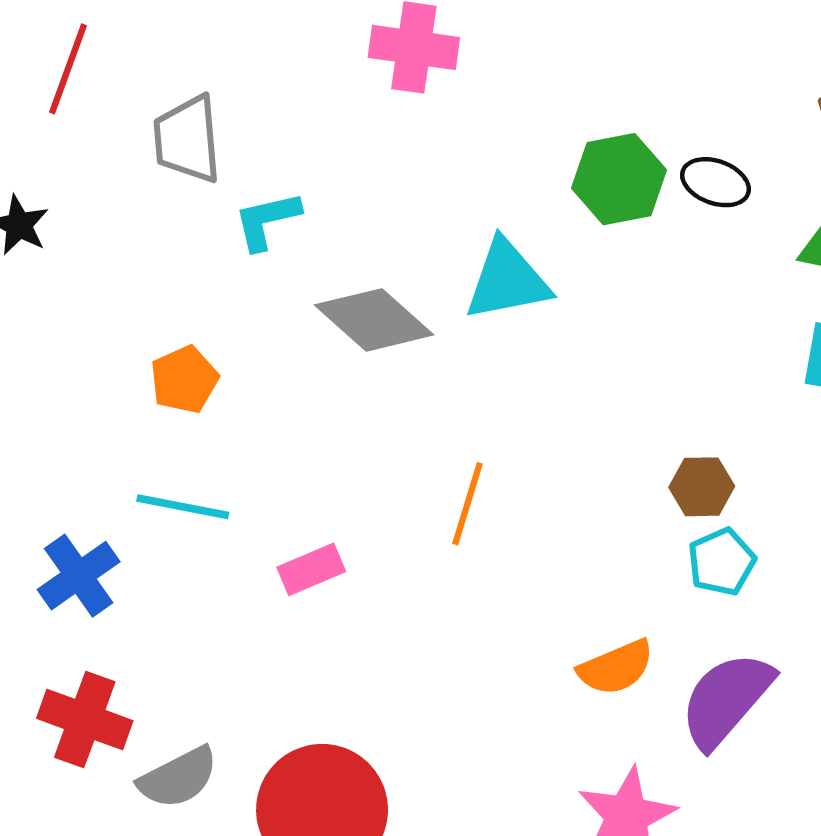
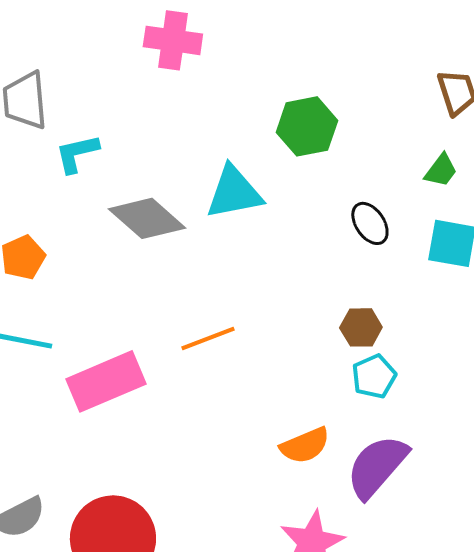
black ellipse: (715, 182) -> (370, 223), moved, turned 36
orange line: (467, 504) -> (208, 338), turned 52
pink rectangle: (311, 569) -> (106, 381), size x1.8

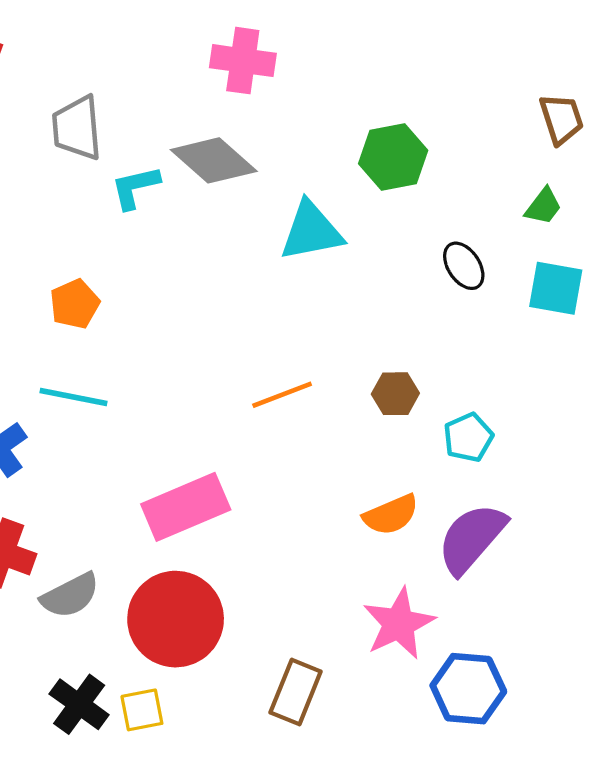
gray diamond: (147, 218) -> (214, 160), moved
brown hexagon: (361, 327) -> (395, 394), moved
pink rectangle: (106, 381) -> (186, 507), moved

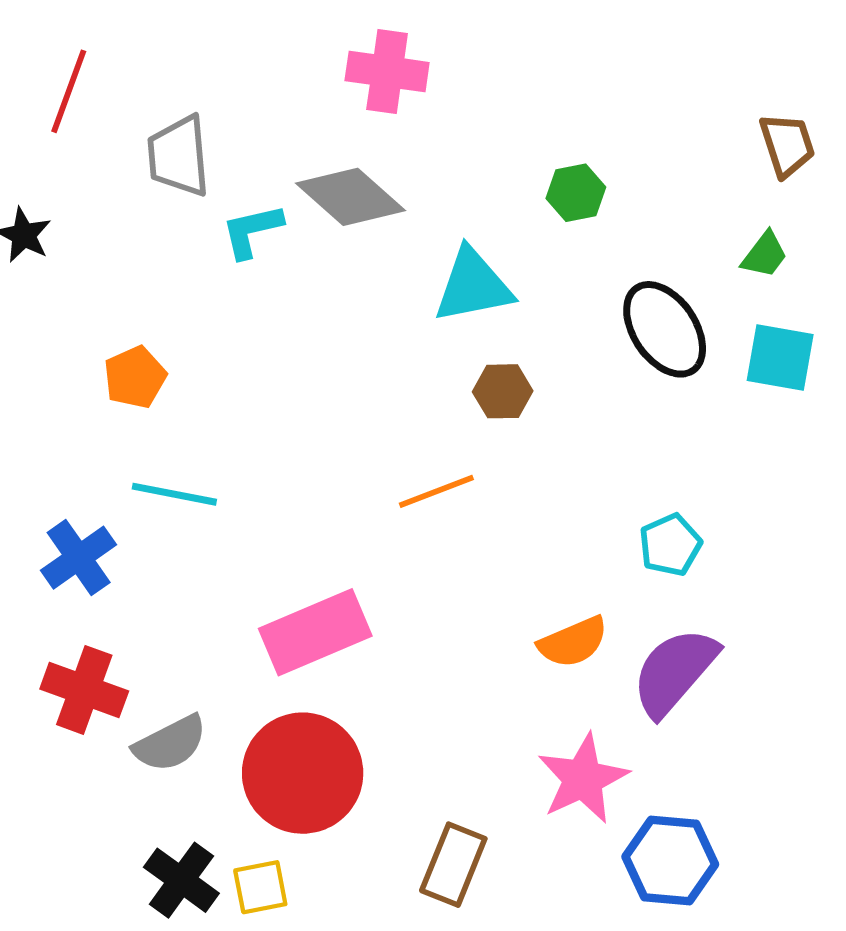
green hexagon: (393, 157) -> (576, 193), size x0.7
black ellipse: (464, 266) -> (665, 329), size x1.6
orange pentagon: (75, 304) -> (135, 377), moved
brown hexagon: (395, 394) -> (503, 391), moved

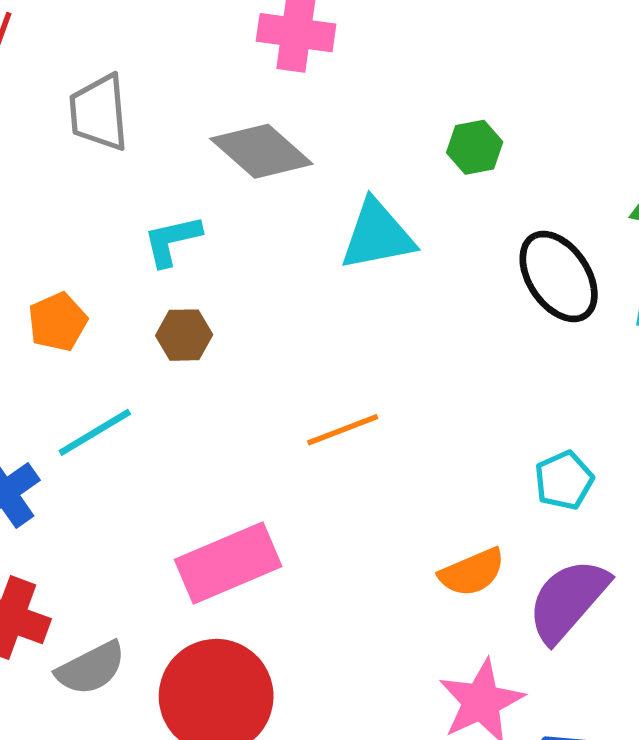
cyan L-shape: (252, 231) -> (172, 241), moved
brown hexagon: (503, 391) -> (184, 335), moved
cyan line: (174, 494) -> (95, 432), turned -42

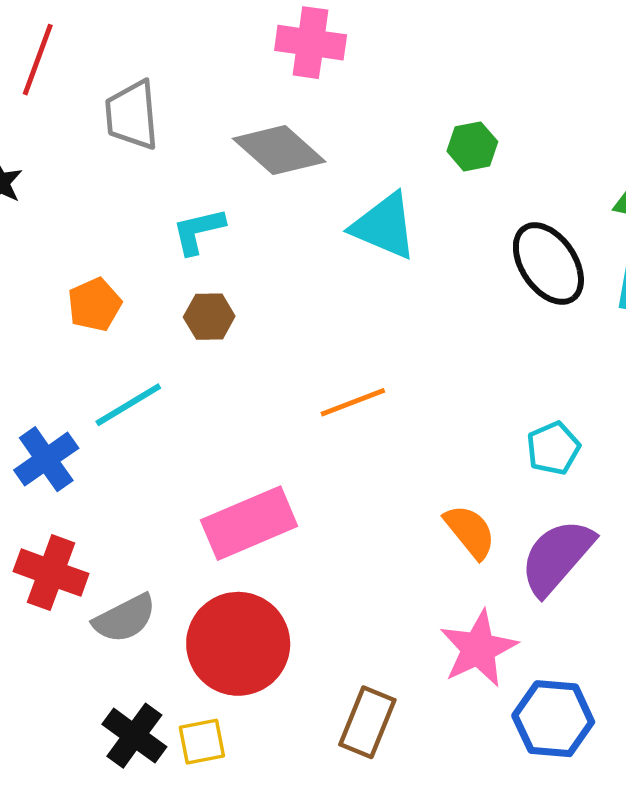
cyan triangle: (377, 235) -> (384, 226), turned 34
orange semicircle: (472, 572) -> (470, 532), turned -106

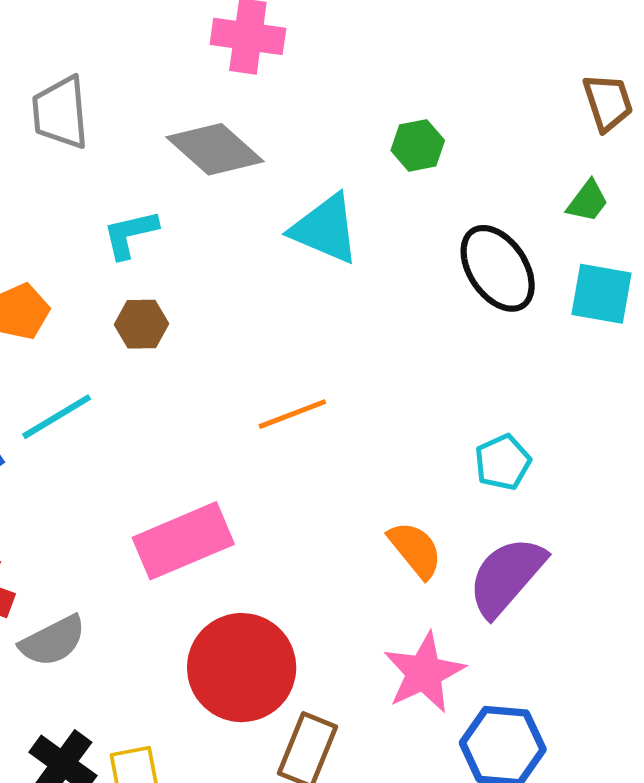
red circle: (238, 644) -> (242, 668), moved

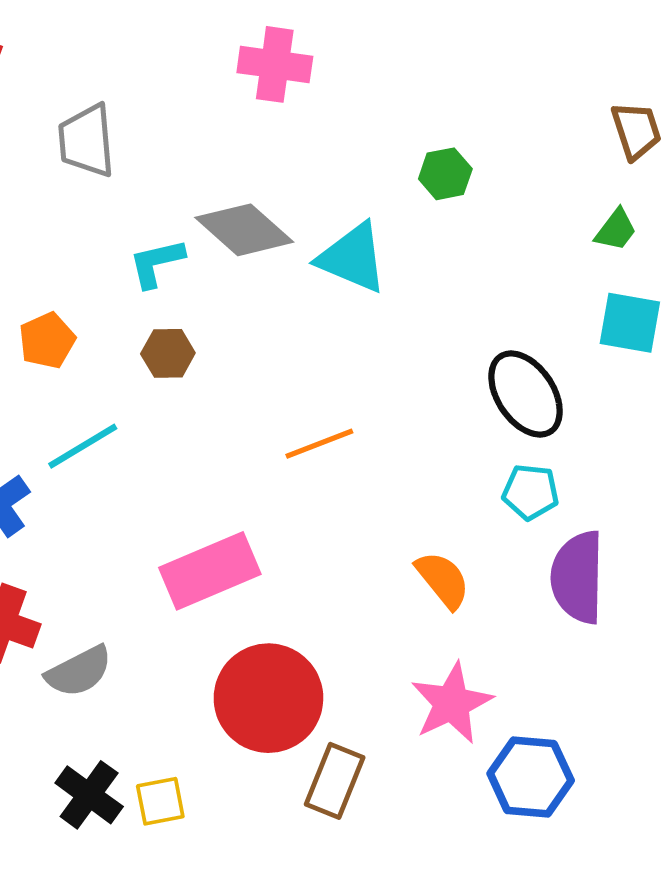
gray diamond: (215, 149) -> (244, 230), moved
black ellipse: (498, 268) -> (526, 394), moved
cyan pentagon: (503, 462) -> (531, 492), turned 30
purple semicircle: (506, 576) -> (578, 577), moved, turned -40

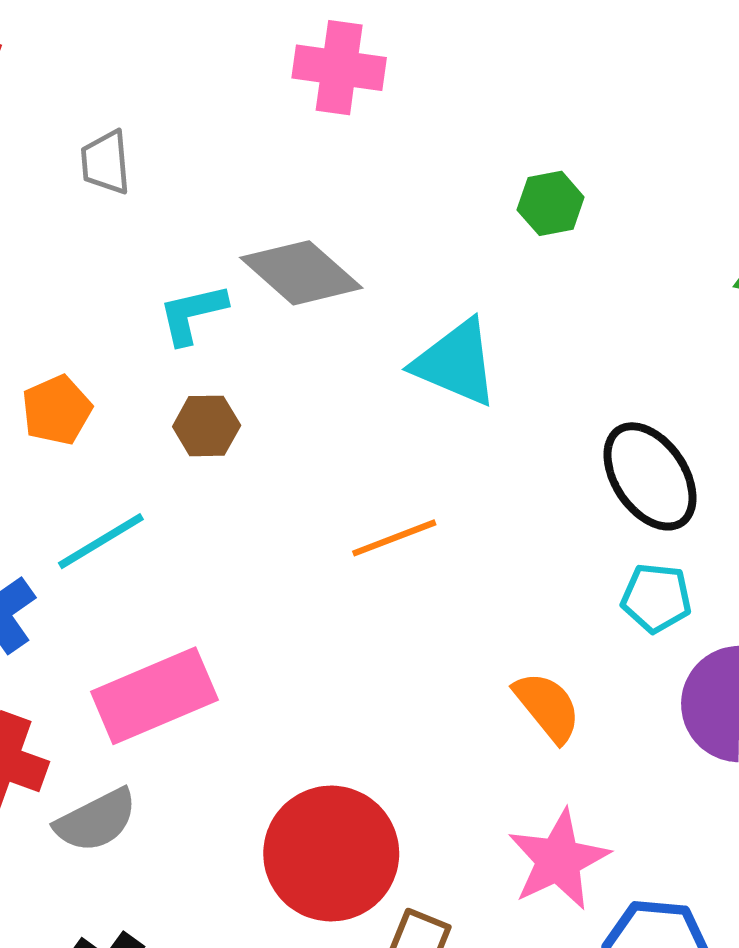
gray trapezoid: (87, 141) -> (106, 162), size x0.7
cyan triangle: (352, 258) -> (456, 363), moved
pink rectangle: (210, 571) -> (154, 696), moved

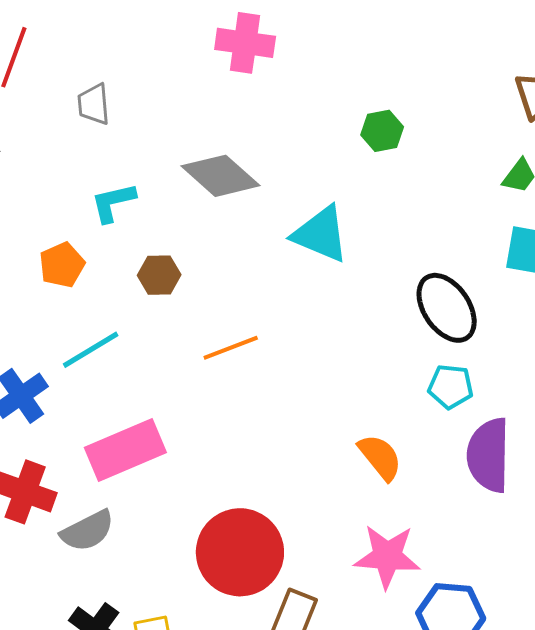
cyan L-shape: (192, 314) -> (113, 202), moved
orange line: (394, 538) -> (231, 348), moved
pink star: (558, 860) -> (387, 556), turned 30

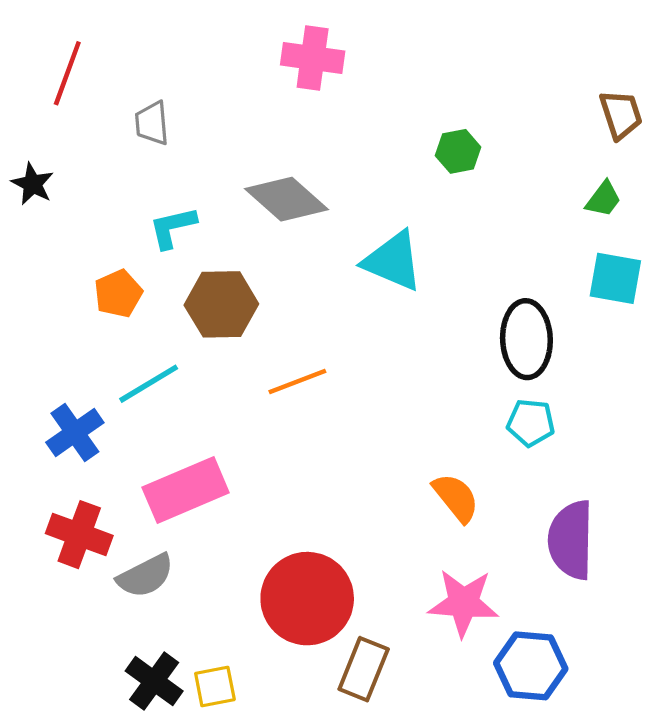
brown hexagon: (159, 275) -> (221, 304), size x1.6
black ellipse: (447, 308) -> (526, 339), turned 32
purple semicircle: (489, 455) -> (571, 540), moved

